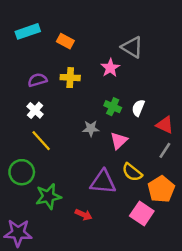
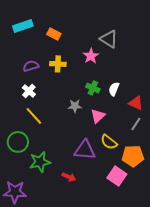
orange pentagon: (161, 189) -> (133, 156), turned 30

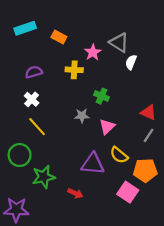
pink star: (91, 56) -> (93, 52), moved
yellow cross: (58, 64) -> (74, 70), moved
white semicircle: (114, 89) -> (131, 62), moved

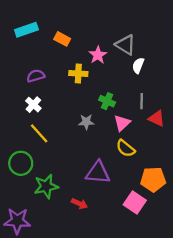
pink triangle: (107, 127) -> (122, 123), moved
gray line: (149, 135) -> (142, 101), moved, turned -32
yellow semicircle: (119, 155) -> (125, 148), moved

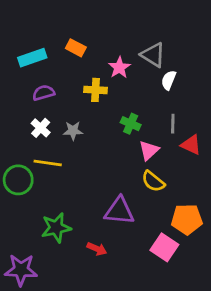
cyan rectangle: (26, 30) -> (32, 58), moved
gray star: (86, 122) -> (73, 131), moved
yellow line: (39, 133) -> (48, 163), turned -40
green circle: (21, 163) -> (18, 180), moved

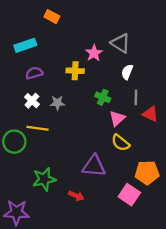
orange rectangle: (76, 48) -> (52, 17), moved
white semicircle: (169, 80) -> (127, 72), moved

